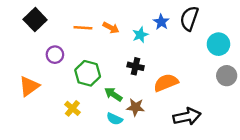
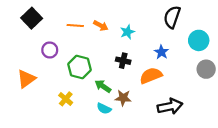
blue star: (161, 22) -> (161, 52), moved

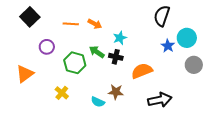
cyan star: (127, 32) -> (120, 38), moved
blue star: (161, 52) -> (168, 46), moved
green arrow: (103, 86) -> (97, 52), moved

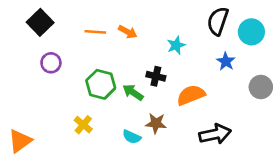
cyan star: (120, 38) -> (176, 45), moved
cyan circle: (187, 38) -> (251, 32), moved
purple circle: (47, 47) -> (51, 63), moved
green arrow: (97, 52) -> (133, 92), moved
orange triangle: (25, 74) -> (20, 141), moved

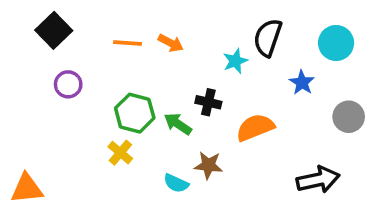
black semicircle: (218, 21) -> (268, 38), moved
yellow cross: (83, 125) -> (120, 153), moved
black arrow: (215, 134) -> (318, 180), moved
orange triangle: (20, 141) -> (27, 189), turned 30

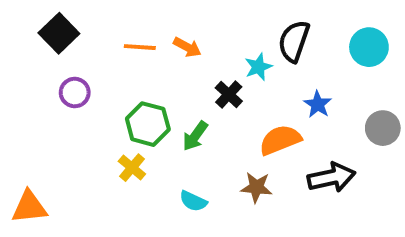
blue star: (302, 83) -> (318, 104), moved
black cross: (208, 102) -> (229, 94), moved, turned 30
green arrow: (178, 124) -> (195, 136), turned -88
brown star: (208, 165) -> (256, 187), moved
black arrow: (318, 180) -> (331, 177), moved

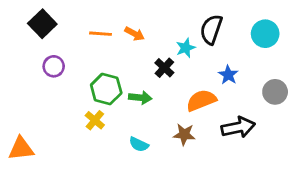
green arrow: (195, 136) -> (140, 98), turned -120

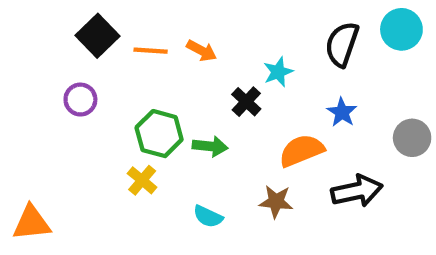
black square: (42, 24) -> (97, 36), moved
black semicircle: (211, 29) -> (342, 44), moved
cyan circle: (265, 34) -> (401, 29), moved

